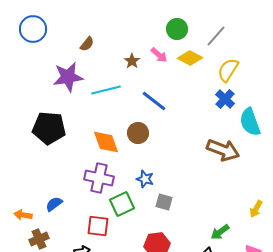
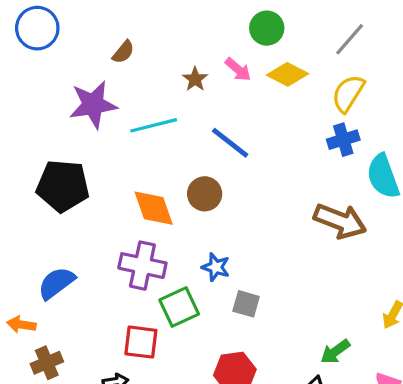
gray line: (216, 36) -> (350, 39), moved
blue cross: (225, 99) -> (343, 140), turned 30
blue semicircle: (54, 204) -> (56, 283), moved, size x1.4

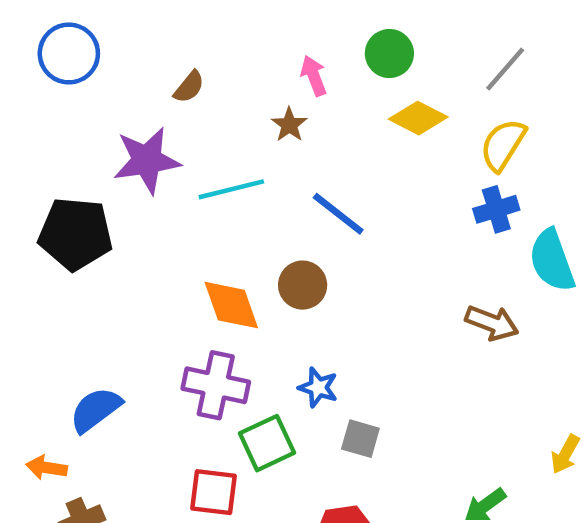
pink arrow: (238, 70) -> (314, 76), moved, turned -152
black pentagon: (63, 186) -> (76, 234), moved
brown arrow: (340, 221) -> (492, 323), size x0.7

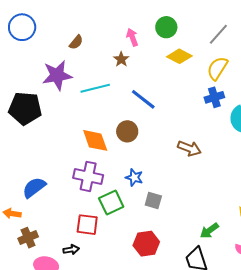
brown arrow: (492, 323) -> (189, 148), moved

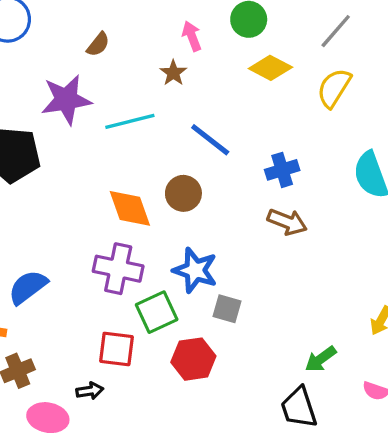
blue cross: (214, 97) -> (282, 170), moved
blue star: (134, 177) -> (195, 270), size x1.5
red hexagon: (146, 244) -> (193, 359), moved

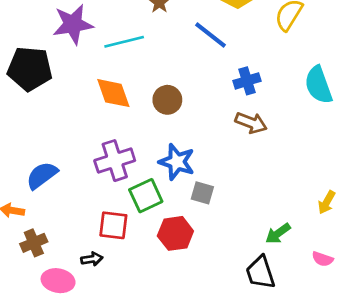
blue line: (210, 140) -> (211, 35), moved
orange diamond: (130, 208) -> (113, 93), moved
purple cross: (118, 269) -> (115, 161), turned -30

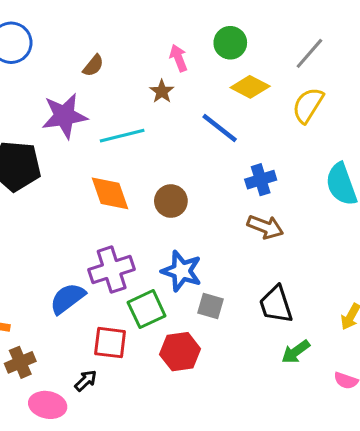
blue semicircle: (42, 175) -> (67, 298), moved
black arrow: (92, 259) -> (86, 381), turned -35
black trapezoid: (260, 273) -> (276, 304), moved

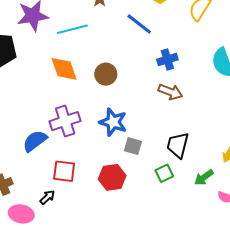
black trapezoid: (276, 304) -> (178, 145), turned 32
green square: (147, 309) -> (164, 173), moved, size x0.7
green arrow: (296, 352) -> (204, 177), moved

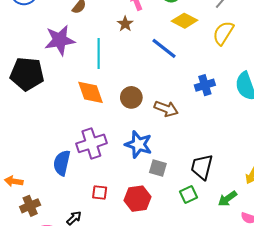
cyan line: (72, 29) -> (99, 53), turned -76
blue cross: (167, 59) -> (205, 85), moved
brown arrow: (170, 92) -> (166, 109), moved
blue semicircle: (35, 141) -> (62, 163), turned -40
red square: (64, 171) -> (100, 193), moved, size x0.7

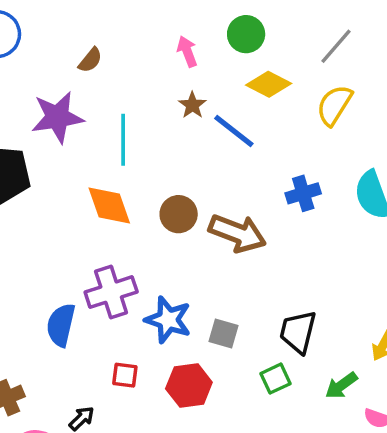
brown star: (125, 24) -> (192, 105), moved
brown arrow: (166, 109) -> (237, 233), size x1.4
blue star: (138, 144) -> (168, 320), moved

